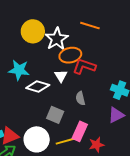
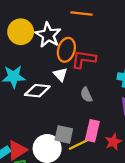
orange ellipse: (70, 55) -> (66, 50), turned -50
gray square: (55, 115) -> (64, 134), moved

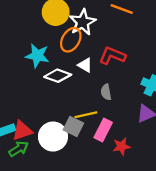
orange ellipse: (66, 50) -> (71, 40), moved
white triangle: (60, 74) -> (85, 65), turned -32
yellow line: (79, 144) -> (86, 115), moved

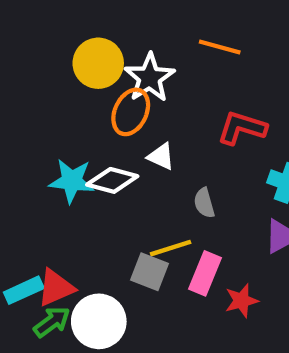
cyan star: (37, 56) -> (72, 181), moved
red L-shape: (112, 56) -> (242, 128), moved
white circle: (53, 137) -> (99, 321), moved

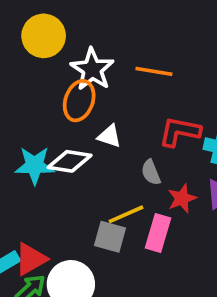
orange line: (220, 47) -> (154, 71), moved
yellow circle: (98, 63) -> (44, 36), moved
red L-shape: (242, 128) -> (180, 132), moved
red star: (242, 301) -> (182, 198), moved

